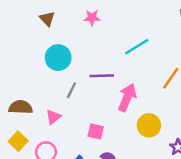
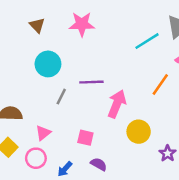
pink star: (92, 18) -> (82, 24), size x1.5
cyan line: (137, 47) -> (147, 41), moved
pink triangle: (53, 117) -> (43, 133), moved

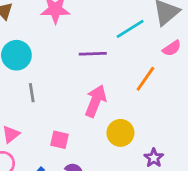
purple line: (91, 82) -> (93, 54), moved
gray line: (61, 97) -> (32, 93), turned -35

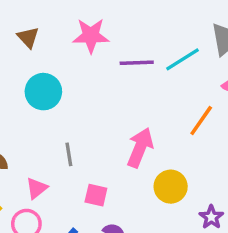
purple line: (93, 54) -> (137, 63), moved
gray line: (32, 93) -> (69, 154), moved

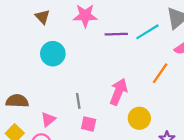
gray line: (69, 154) -> (78, 101), moved

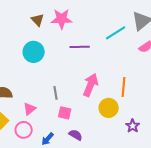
brown triangle: (42, 17) -> (38, 20), moved
purple line: (116, 34) -> (80, 47), moved
orange line: (160, 73) -> (124, 87), moved, turned -30

